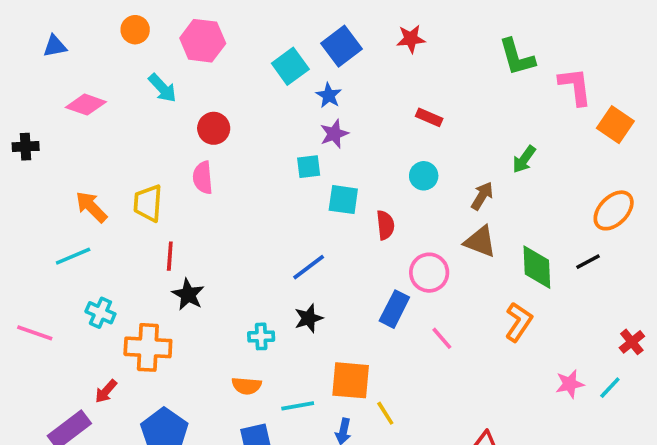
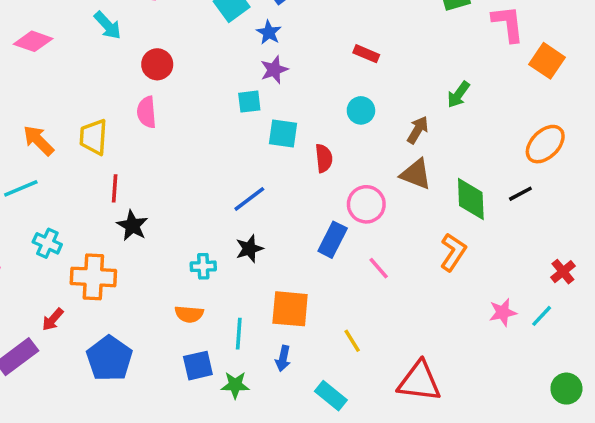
cyan line: (298, 406) -> (239, 334), turned -76
yellow line: (385, 413) -> (352, 341), moved

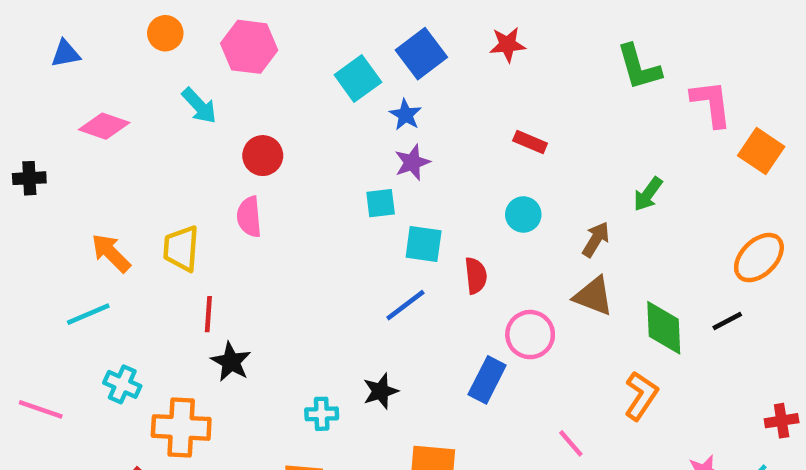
blue line: (249, 199) -> (405, 305), moved
pink line: (379, 268) -> (571, 443), moved
red cross: (563, 272) -> (782, 421), turned 30

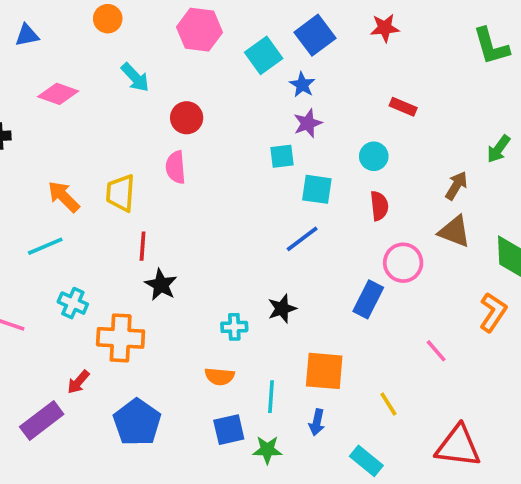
pink hexagon: (249, 47) -> (199, 30), moved
cyan circle: (523, 214) -> (374, 156), moved
red semicircle: (476, 276) -> (379, 206), moved

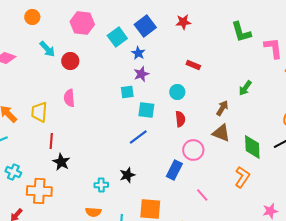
red circle: (187, 118) -> (70, 61), moved
pink line: (436, 351) -> (202, 195), moved

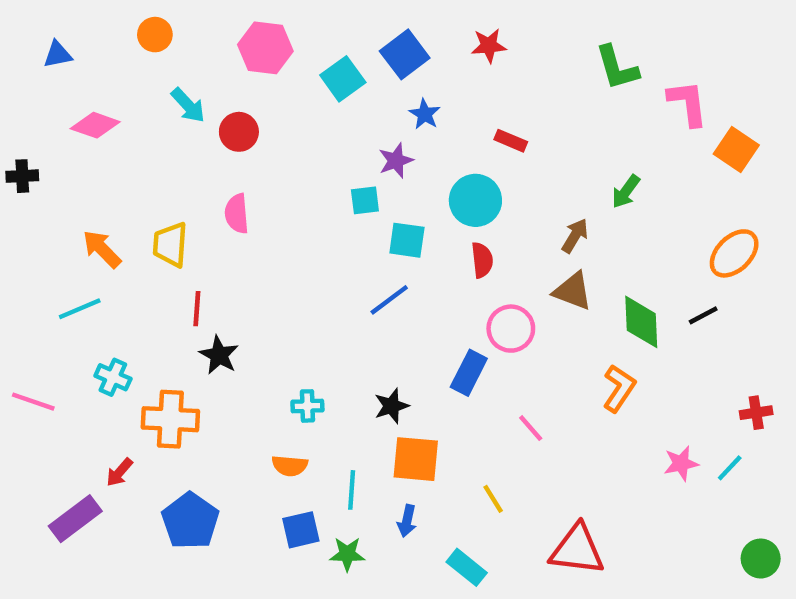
blue star: (138, 53) -> (425, 114), moved
cyan circle: (177, 92) -> (475, 200), size x1.5
black star: (127, 175) -> (391, 406), moved

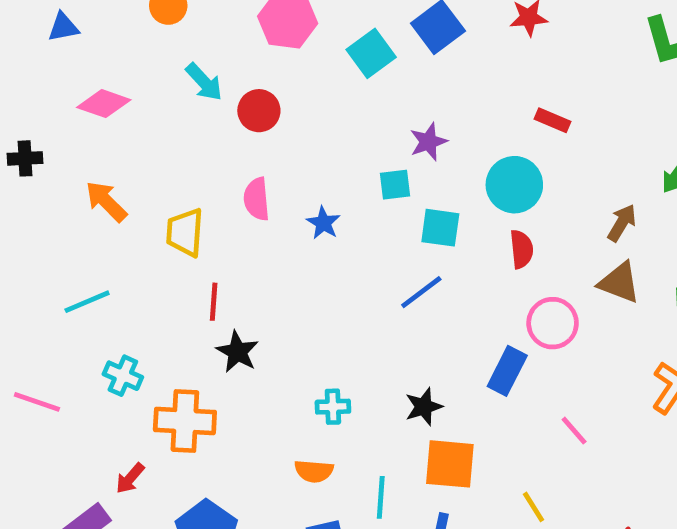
blue star: (425, 114) -> (323, 223), moved
orange arrow: (102, 249) -> (106, 201), moved

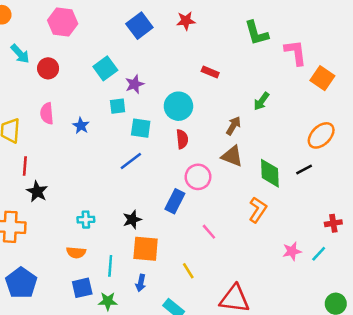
cyan square: (371, 53) -> (105, 68), moved
red rectangle: (553, 120) -> (210, 72), moved

